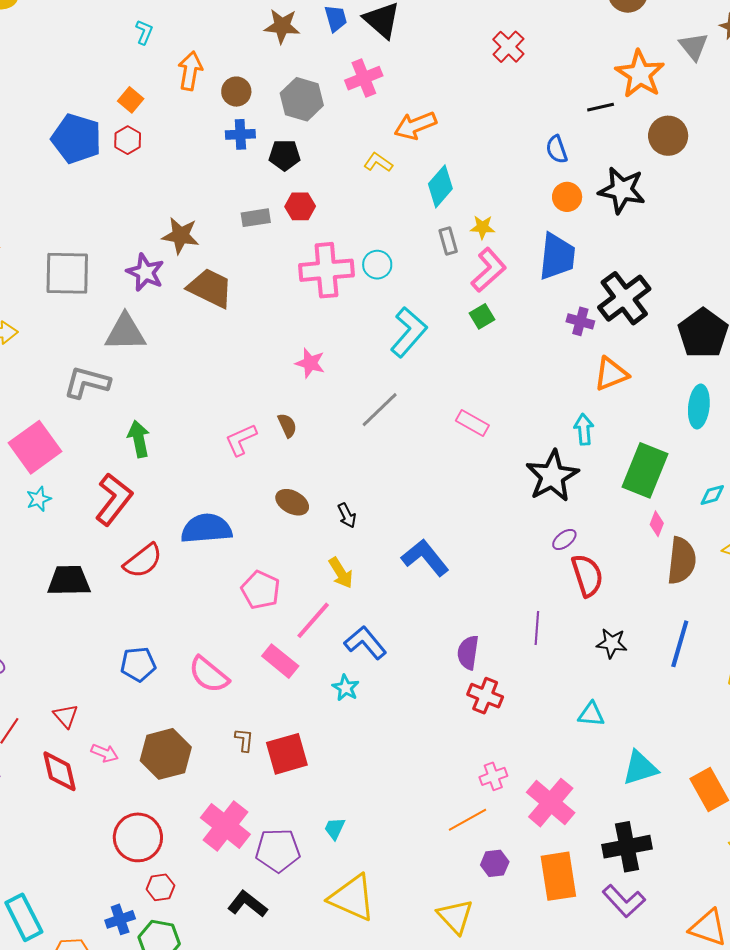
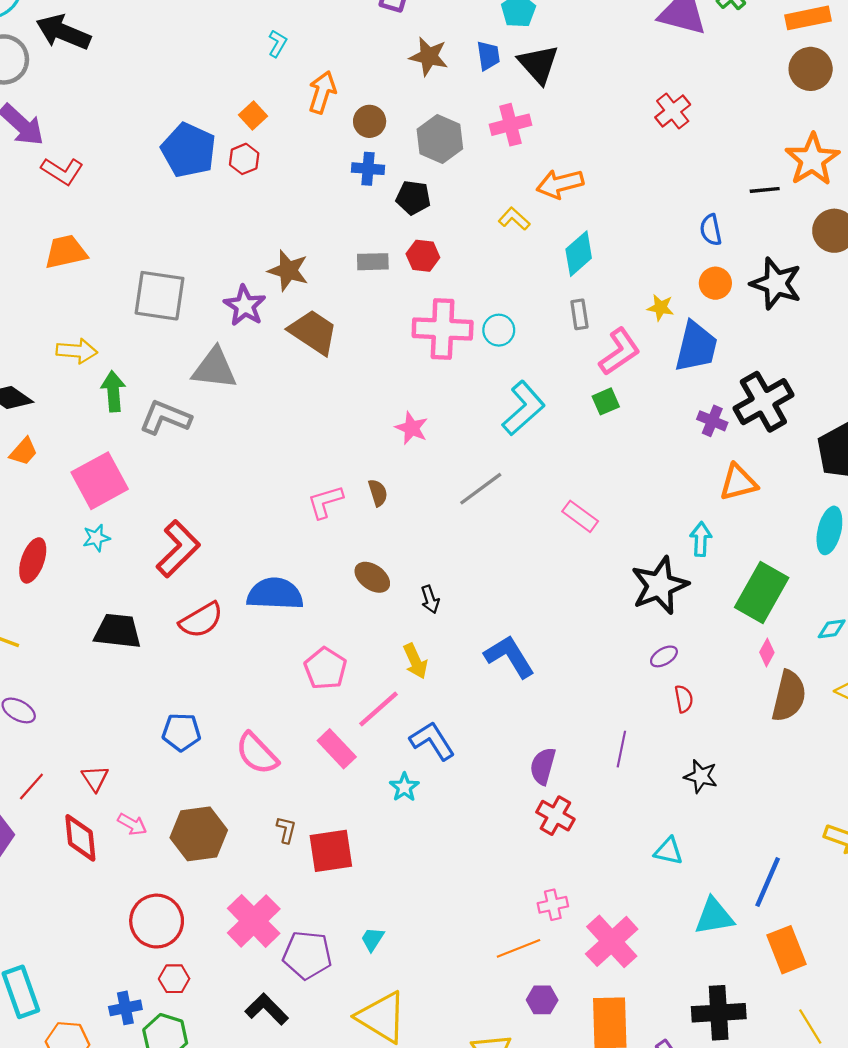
yellow star: (482, 227) -> (661, 308), moved
green arrow: (139, 439) -> (113, 391), moved
red semicircle: (587, 575) -> (684, 699), size x0.6
blue line: (680, 644) -> (768, 882), moved
black cross: (627, 847) -> (719, 1013), moved

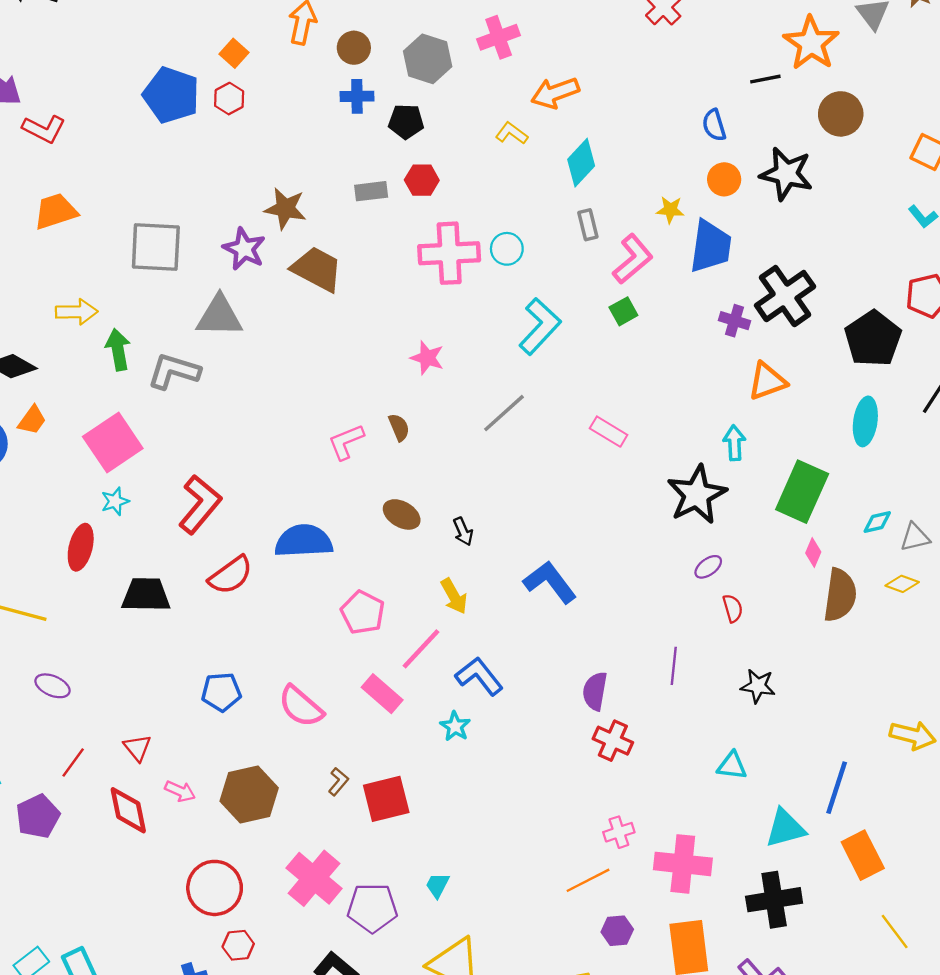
red ellipse: (33, 560) -> (81, 547), moved
brown L-shape: (286, 830) -> (338, 782), turned 32
pink cross: (612, 941) -> (683, 864), turned -36
black cross: (719, 1013) -> (774, 900), moved

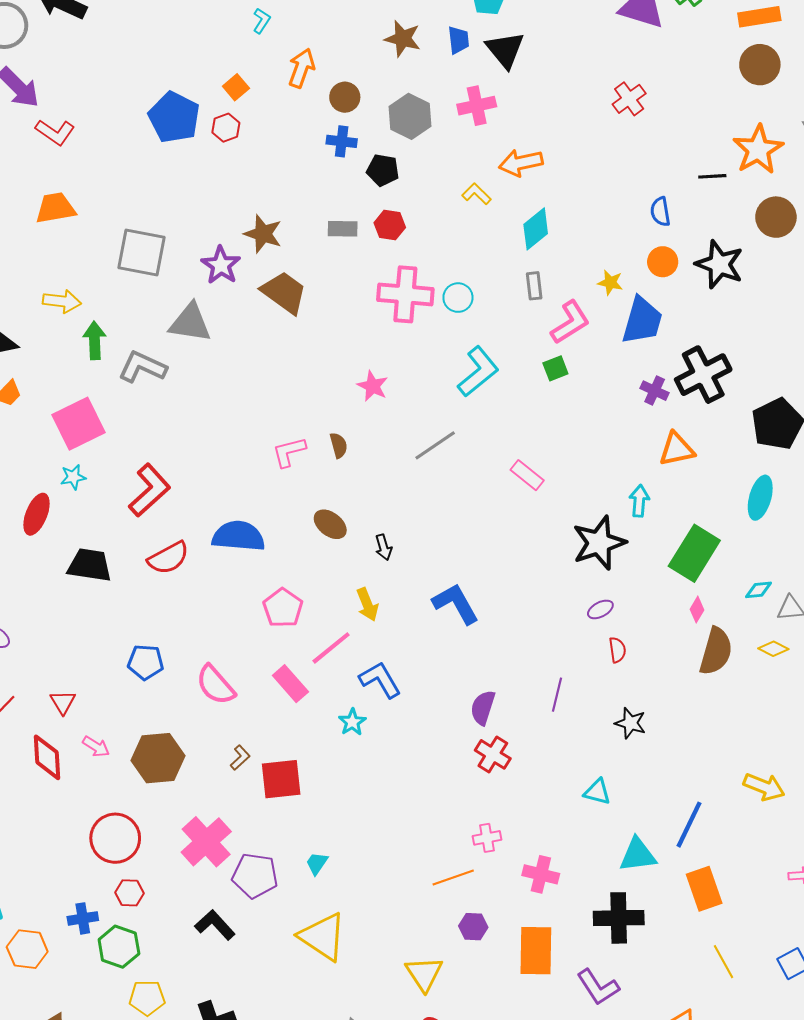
pink cross: (683, 864) -> (541, 874), size x0.7

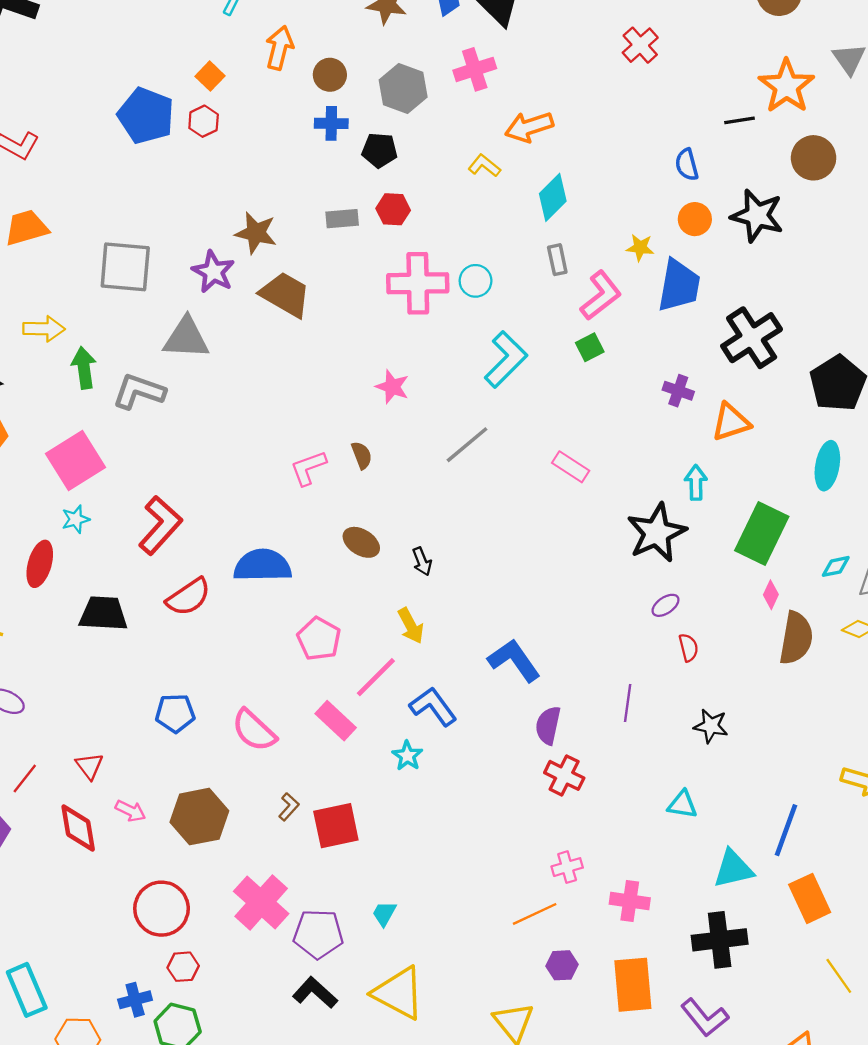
purple cross: (655, 391) -> (678, 391), moved
blue L-shape: (456, 604) -> (514, 660), moved
black L-shape: (215, 925) -> (315, 993), moved

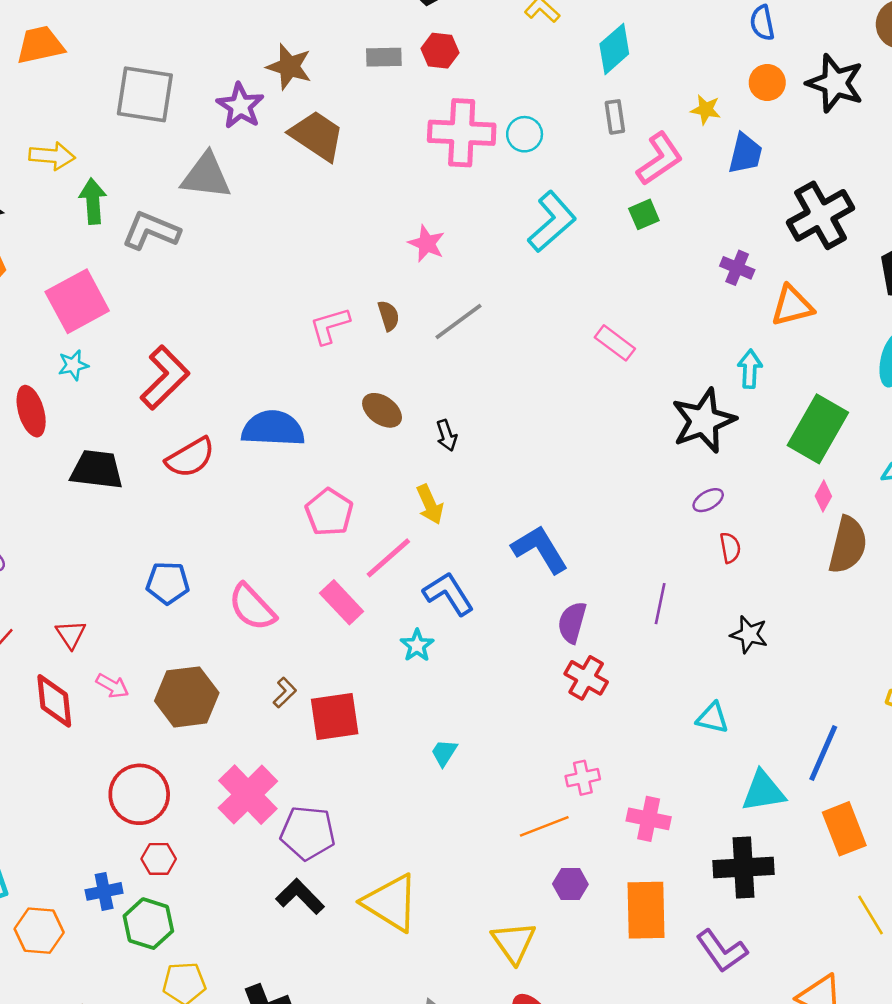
blue trapezoid: (679, 286) -> (745, 154), size x0.7
gray line: (467, 445) -> (458, 321), moved
red ellipse: (40, 564) -> (31, 411), turned -36
cyan trapezoid: (384, 914) -> (444, 753), moved

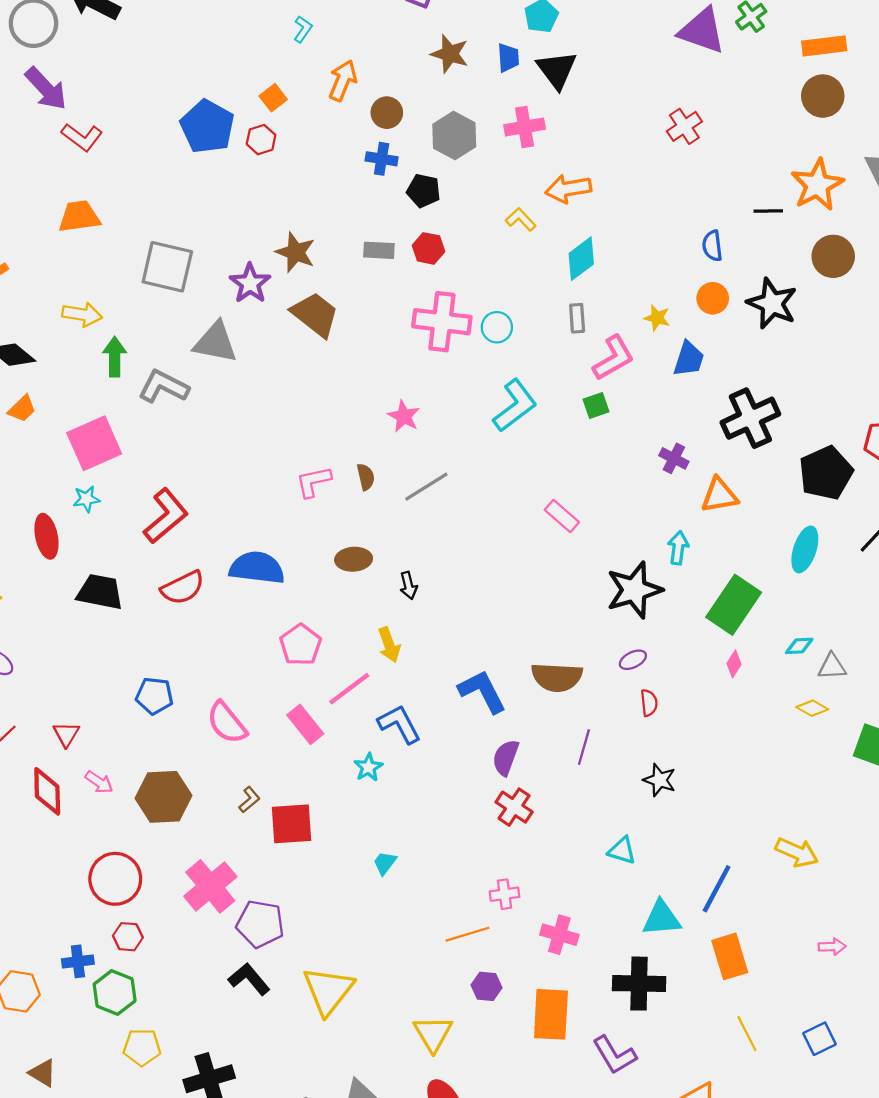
brown ellipse: (382, 410) -> (354, 559), turned -44
brown semicircle: (848, 545) -> (557, 677), moved, turned 75
yellow triangle: (391, 903) -> (328, 991), turned 32

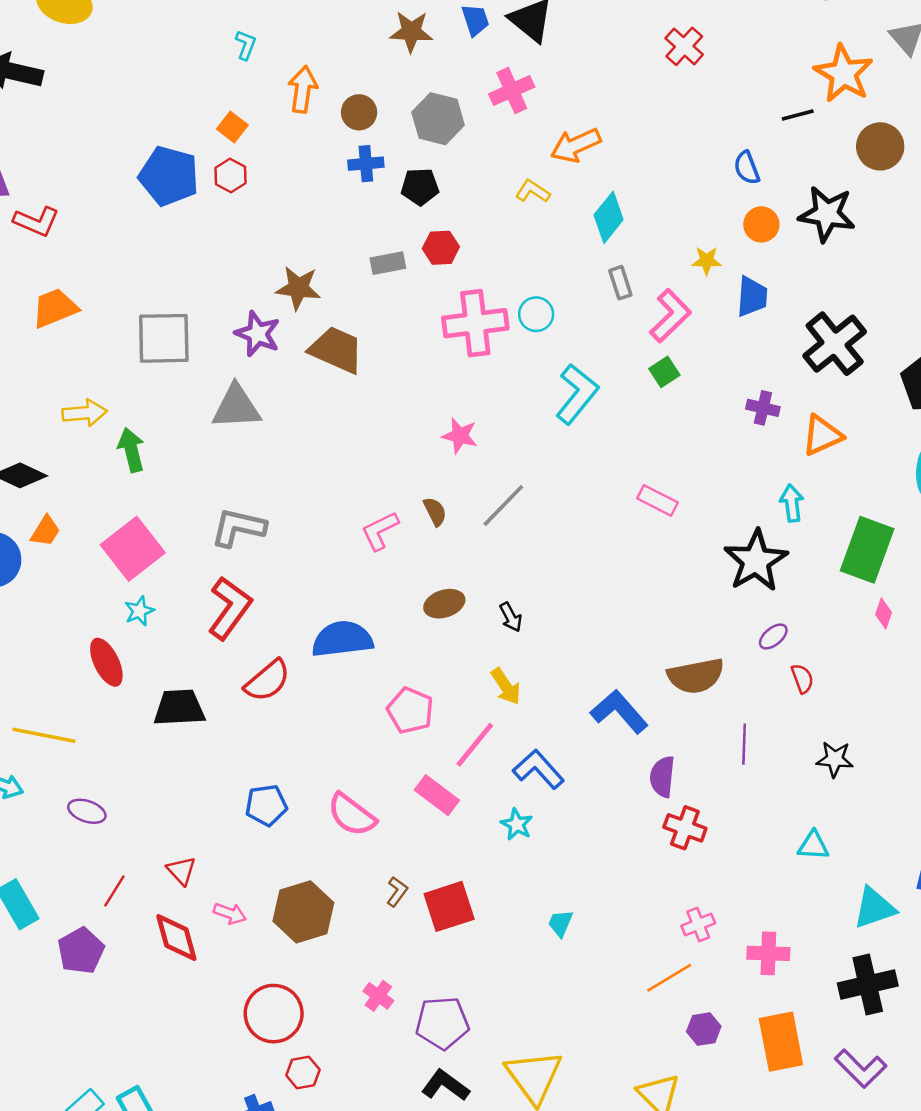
gray L-shape: (163, 387) -> (238, 527), moved
pink cross: (210, 886) -> (378, 996), size x0.5

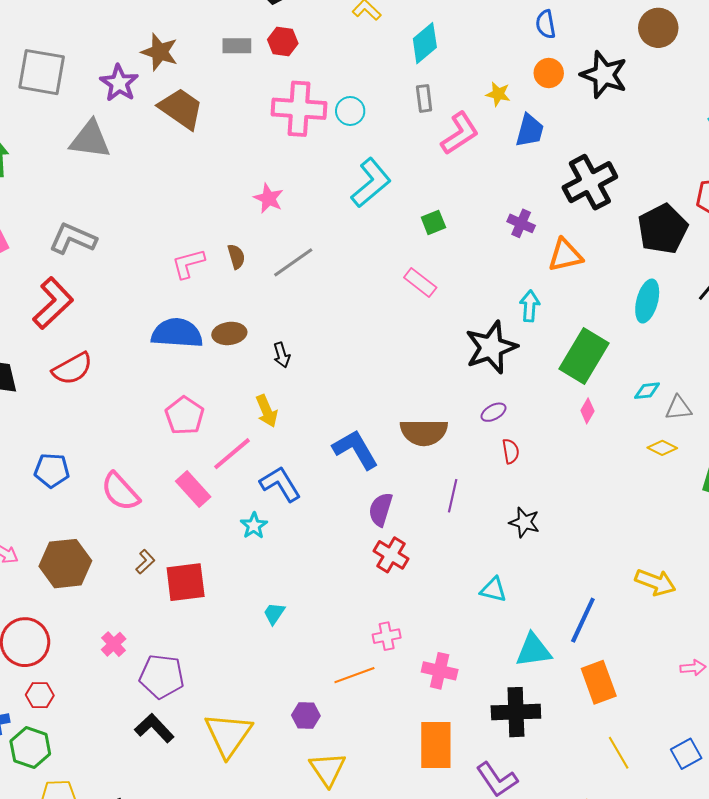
green square: (664, 372) -> (433, 222), moved
blue semicircle: (342, 639) -> (177, 333), moved
purple hexagon: (704, 1029) -> (306, 715), moved

